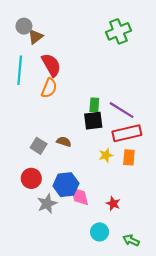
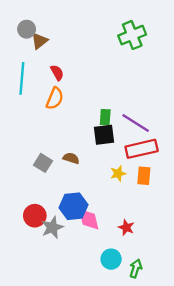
red semicircle: (51, 65) -> (57, 73), size x0.6
red circle: (31, 178) -> (35, 216), moved
green arrow: (131, 240) -> (136, 268), moved, turned 84

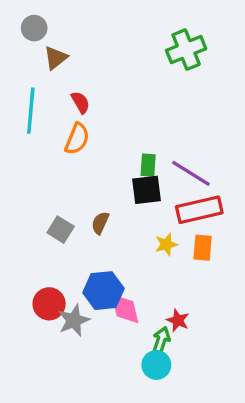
gray circle: (27, 29) -> (34, 28), moved
brown semicircle: (71, 158) -> (100, 223), turned -84
green arrow: (136, 268) -> (161, 340), moved

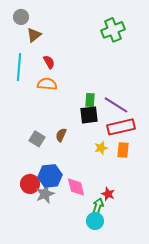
orange semicircle: (77, 139) -> (47, 84), turned -108
blue hexagon: (104, 291) -> (50, 176), moved

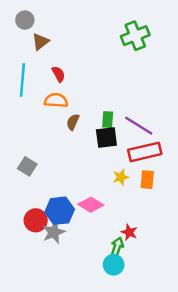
brown semicircle: (61, 135) -> (73, 122), moved
gray square: (37, 139) -> (27, 166), moved
pink diamond: (76, 187) -> (91, 205), moved, turned -45

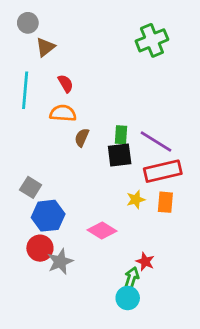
blue hexagon: (60, 211) -> (48, 216), moved

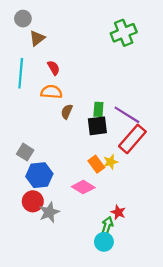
red rectangle: (163, 171) -> (132, 139), turned -36
orange rectangle: (165, 202) -> (96, 164), moved, turned -42

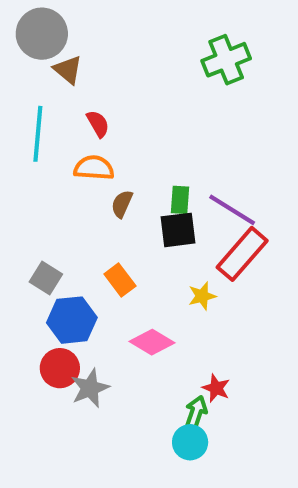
gray circle: (23, 19) -> (42, 34), size x1.6
brown triangle: (37, 38) -> (68, 70), turned -42
orange rectangle: (96, 164) -> (120, 280), moved

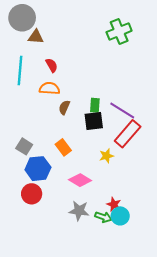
brown triangle: (68, 70) -> (36, 37), turned -35
gray star: (90, 388) -> (79, 211), moved, turned 30
green arrow: (196, 412) -> (103, 217), turned 91
cyan circle: (190, 442) -> (120, 216), moved

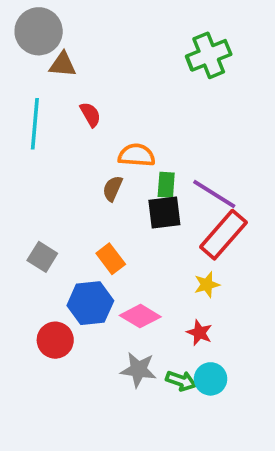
orange semicircle: (50, 88) -> (137, 155), moved
yellow star: (106, 156) -> (207, 285), moved
blue hexagon: (38, 169) -> (90, 303), moved
red star: (114, 204) -> (199, 333), moved

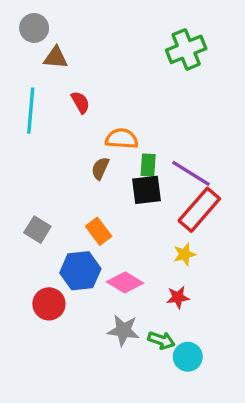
gray circle: (39, 31) -> (34, 28), size x0.7
red star: (199, 333) -> (178, 297), turned -30
cyan circle: (211, 379) -> (188, 357), moved

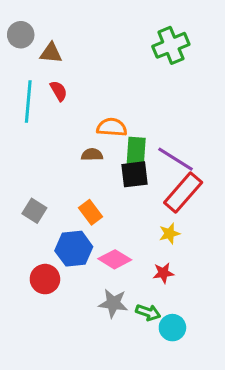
gray circle: (34, 28) -> (21, 35), moved
red semicircle: (80, 102) -> (59, 91), moved
green rectangle: (148, 165) -> (136, 152), size x1.4
brown semicircle: (100, 168) -> (92, 155), turned 65

